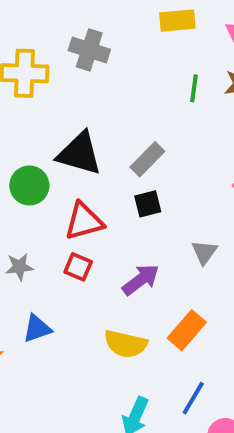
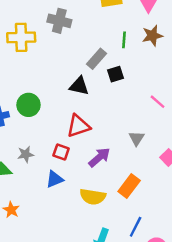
black triangle: (79, 154) -> (79, 86), moved, size x0.7
gray rectangle: (147, 159) -> (97, 59), moved
black square: (148, 204) -> (116, 74), moved
red triangle: (84, 221) -> (78, 126), moved
blue triangle: (37, 329) -> (55, 179), moved

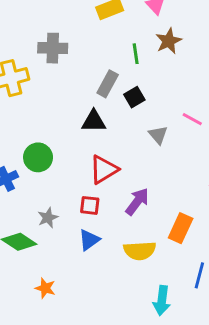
gray triangle: (137, 138) -> (158, 135), moved

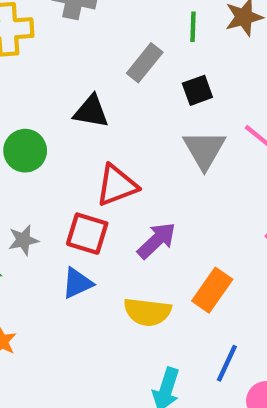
black square: (134, 97) -> (197, 90), moved
black triangle: (94, 121) -> (91, 111), moved
gray triangle: (158, 135) -> (204, 150), size x1.5
red square: (90, 205) -> (87, 234), size x1.4

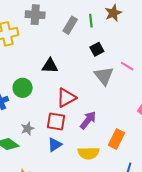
gray rectangle: (145, 63) -> (70, 25), moved

